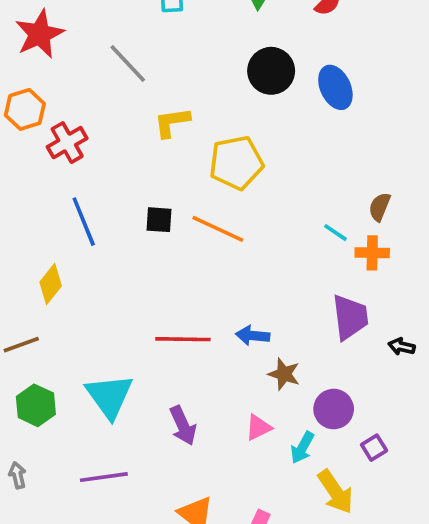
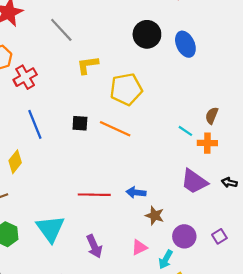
purple trapezoid: (350, 317) -> (194, 181), turned 132
black arrow: (402, 347) -> (229, 183), moved
purple square: (374, 448) -> (219, 236), moved

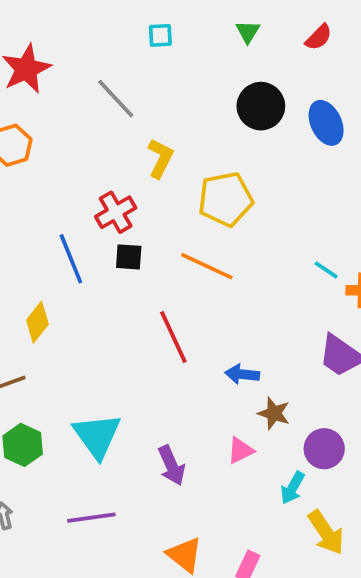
yellow L-shape: (88, 65) -> (160, 158), turned 125
red cross: (25, 77) -> (116, 212), moved
black square: (80, 123) -> (129, 257), moved
red line: (94, 195) -> (173, 337), moved, turned 64
pink triangle: (139, 247) -> (240, 451), moved

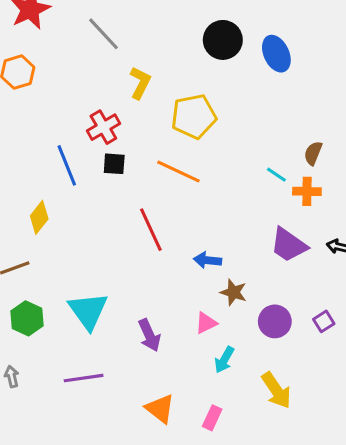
cyan arrow: (293, 488) -> (224, 360), moved

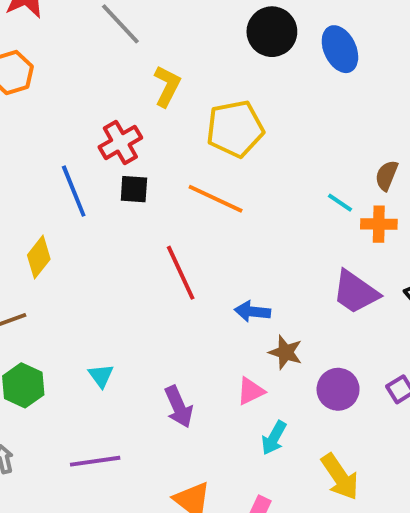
cyan triangle: (88, 311) -> (101, 376), size x0.5

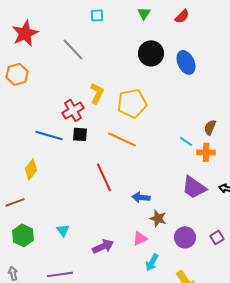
yellow L-shape: (167, 86) -> (97, 93), moved
blue line: (74, 191) -> (49, 135), turned -52
purple arrow: (179, 407) -> (103, 246), turned -90

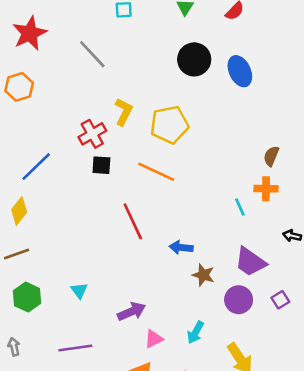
blue line: (49, 135) -> (36, 167), moved, turned -60
cyan line: (186, 141) -> (240, 207), moved, turned 32
yellow diamond: (31, 169) -> (19, 211), moved
purple trapezoid: (194, 187) -> (250, 262), moved
pink triangle: (140, 238) -> (154, 339), moved

